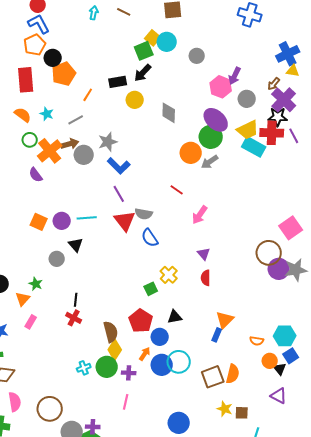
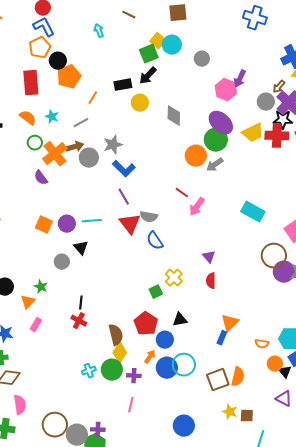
cyan arrow: (94, 13) -> (99, 31), moved, turned -32
gray circle: (247, 99) -> (266, 102), moved
cyan rectangle: (254, 147) -> (253, 212), moved
pink arrow: (200, 215) -> (197, 207), moved
brown circle: (50, 409) -> (55, 425), moved

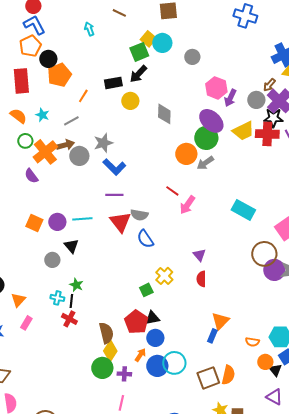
purple arrow: (240, 79) -> (230, 98), moved
purple line: (124, 197) -> (114, 195), turned -60
green star: (41, 287) -> (76, 285), moved
black triangle: (180, 320) -> (152, 318), moved
cyan cross: (89, 371) -> (57, 298), moved, turned 32

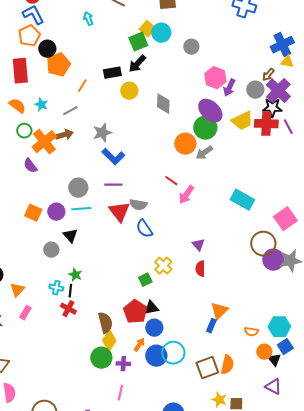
gray circle: (79, 156) -> (78, 188), moved

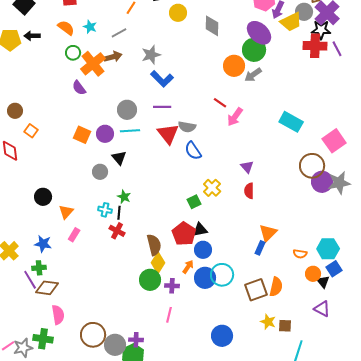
yellow trapezoid: (242, 121) -> (291, 22), moved

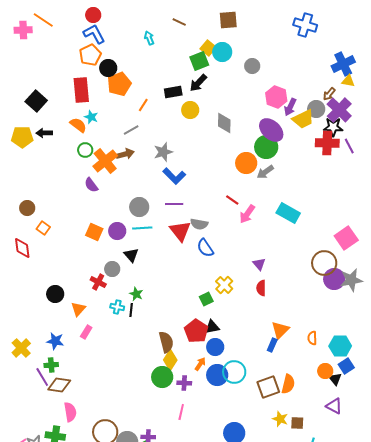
cyan star: (90, 27) -> (91, 117), moved
cyan rectangle: (291, 122) -> (288, 213), moved
red cross: (117, 231) -> (98, 282), moved
orange semicircle: (300, 254) -> (312, 338), moved, turned 80

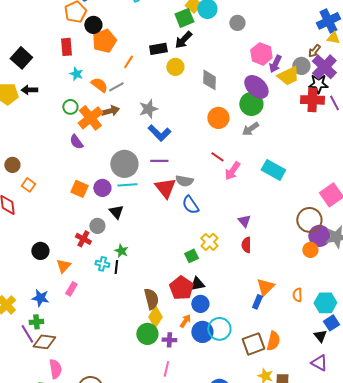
red rectangle: (81, 90) -> (66, 47), size x0.7
orange semicircle: (78, 125) -> (99, 85), moved
orange circle: (246, 163) -> (218, 118), moved
gray circle: (139, 207) -> (124, 164), size x1.4
orange circle: (325, 371) -> (310, 250), moved

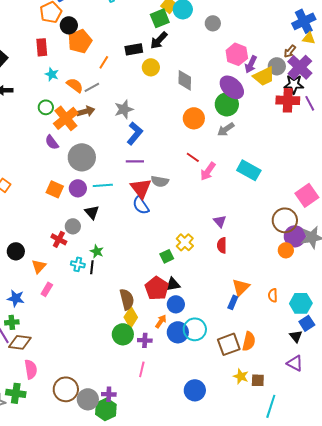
blue L-shape: (159, 133) -> (135, 133), turned -95
gray circle: (124, 164) -> (82, 157), moved
blue semicircle: (190, 205) -> (141, 205), moved

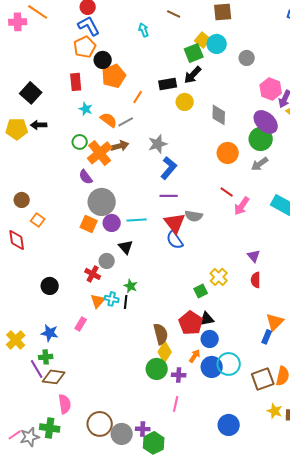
gray circle: (82, 157) -> (102, 202), moved
orange triangle: (39, 266) -> (98, 301), moved
green hexagon: (106, 409) -> (154, 443), moved

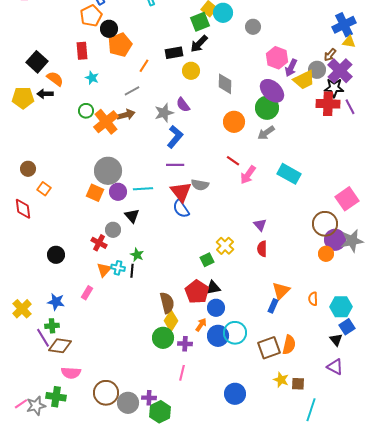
orange semicircle: (109, 120) -> (55, 79), moved
purple semicircle: (86, 177) -> (183, 105), moved
pink semicircle: (65, 404) -> (71, 373), turned 102

